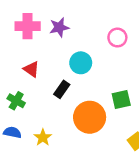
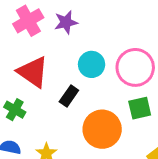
pink cross: (28, 26) -> (28, 21), turned -30
pink circle: (117, 38) -> (135, 67), moved, size x1.6
red triangle: (31, 69) -> (33, 72), size x1.6

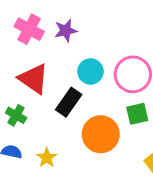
pink cross: (28, 21) -> (29, 29), turned -32
black rectangle: (69, 96) -> (69, 102), size x1.4

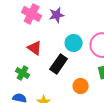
red triangle: (34, 79) -> (35, 48), size x0.7
orange circle: (101, 134) -> (81, 86), size x0.6

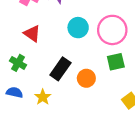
black rectangle: (59, 64) -> (60, 69), moved

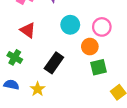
pink circle: (112, 30) -> (102, 27), size x0.7
green square: (116, 62) -> (99, 67), moved
orange circle: (86, 78) -> (90, 47), moved

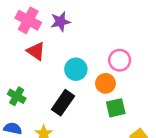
cyan circle: (70, 25) -> (76, 69), moved
red triangle: (28, 30) -> (36, 51), moved

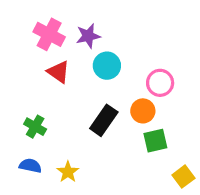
cyan circle: (76, 69) -> (107, 66), moved
black rectangle: (63, 103) -> (104, 120), moved

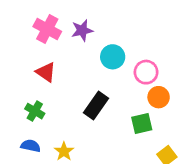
cyan circle: (107, 66) -> (113, 57), moved
red triangle: (58, 72) -> (46, 72), moved
orange circle: (143, 111) -> (159, 97), moved

